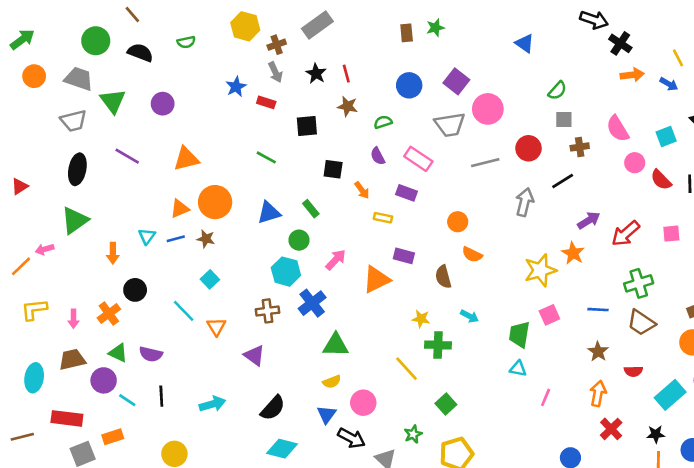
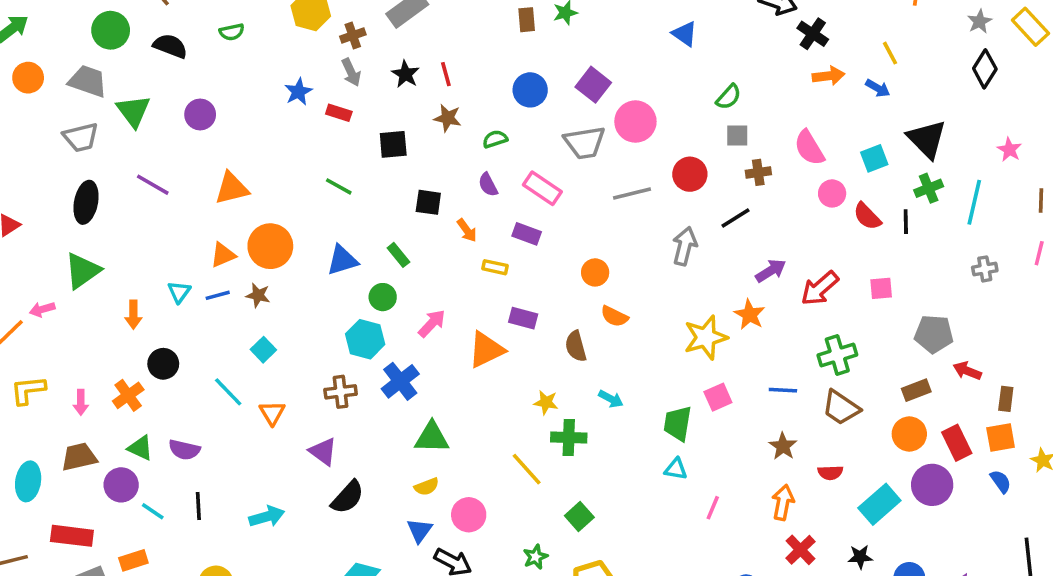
black semicircle: (273, 408) -> (348, 497), moved

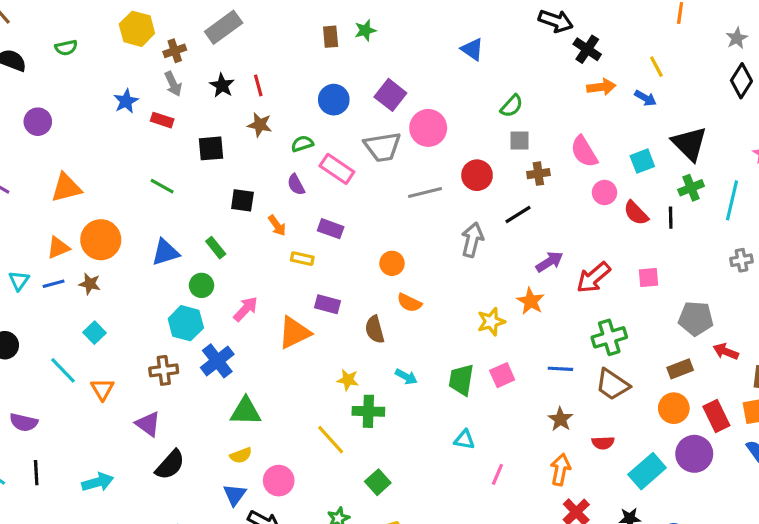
pink rectangle: (542, 188) -> (337, 169), moved
yellow star: (706, 337) -> (491, 322), size x0.7
green trapezoid: (678, 423) -> (461, 380), moved

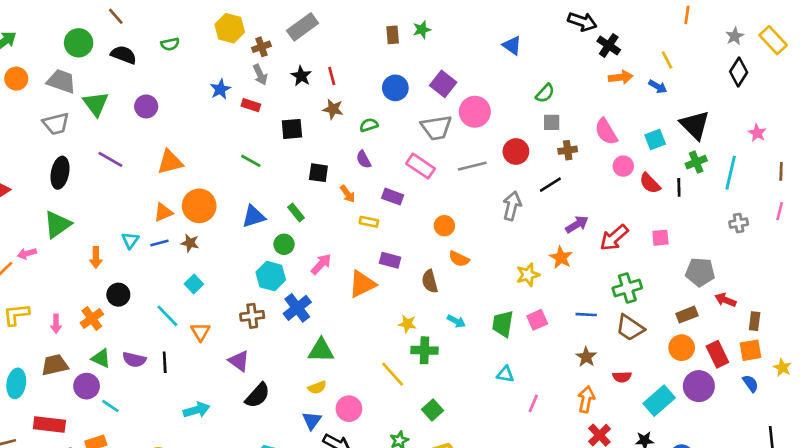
pink rectangle: (337, 169) -> (421, 166), moved
black line: (36, 473) -> (165, 362), moved

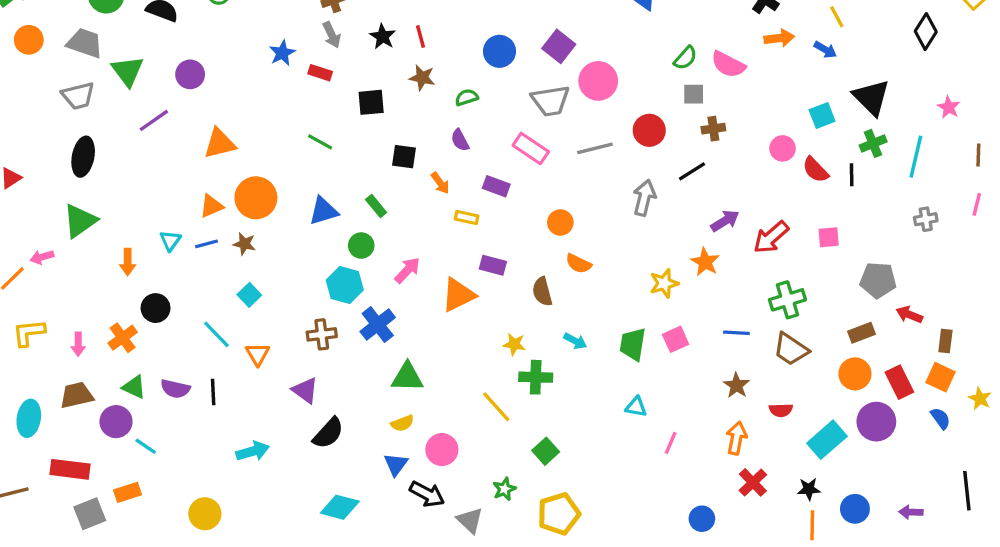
pink semicircle: (606, 132) -> (728, 64), moved, turned -32
purple line: (110, 159) -> (154, 120), moved, turned -65
orange square: (751, 350) -> (941, 377), turned 35

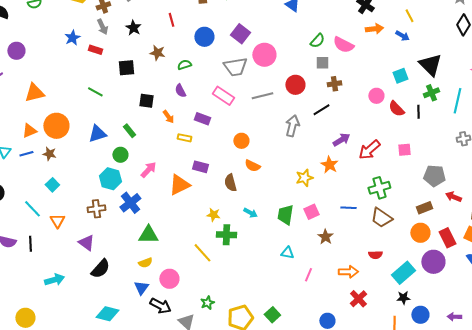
red line: (420, 37) -> (171, 20), moved
brown star: (736, 385) -> (325, 237), moved
orange arrow: (736, 438) -> (348, 272), turned 78
green square: (546, 451) -> (272, 315), moved
black star: (809, 489) -> (403, 298), moved

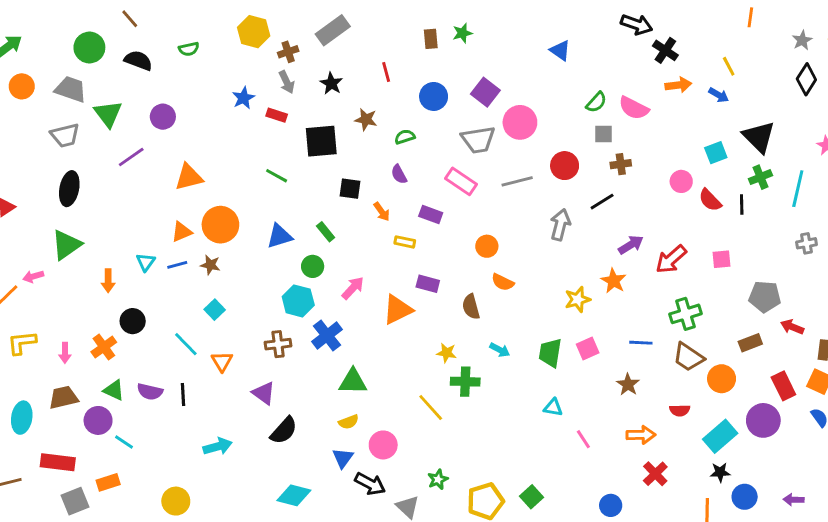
black square: (126, 68) -> (321, 141), size x1.4
orange circle: (420, 233) -> (722, 379), moved
brown star: (325, 237) -> (628, 384), moved
pink line: (308, 275) -> (583, 439), turned -56

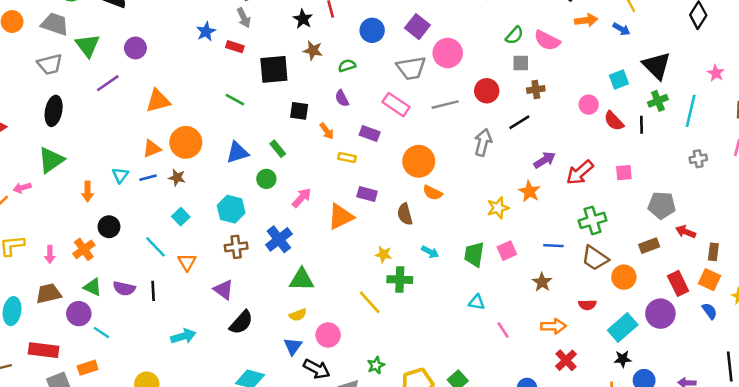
black star: (331, 84) -> (303, 19), moved
orange circle: (487, 246) -> (419, 161), size x1.6
cyan hexagon: (298, 301) -> (231, 209), moved

